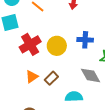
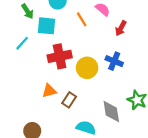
blue cross: (85, 40) -> (114, 61), moved
brown rectangle: (51, 78) -> (69, 100), turned -32

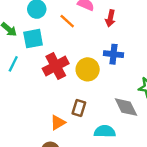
orange triangle: (49, 91) -> (58, 123), moved

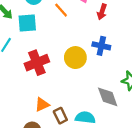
red cross: (56, 66) -> (37, 63), moved
brown rectangle: (79, 108) -> (60, 116), moved, turned -49

